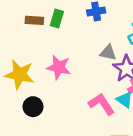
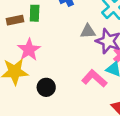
pink star: (59, 67) -> (29, 50), moved, turned -30
black circle: (33, 107) -> (46, 87), moved

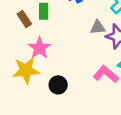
brown rectangle: (15, 20) -> (24, 19), turned 70

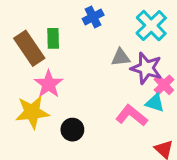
brown rectangle: (24, 19) -> (29, 48), size x1.6

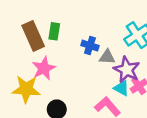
blue cross: (93, 17) -> (90, 46), moved, turned 35
cyan triangle: (155, 103) -> (121, 88), moved

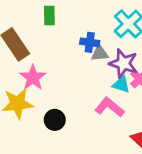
green rectangle: (54, 31) -> (49, 15), moved
blue cross: (90, 46) -> (90, 42), moved

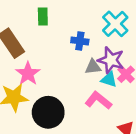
gray triangle: (100, 53) -> (93, 67), moved
black circle: (55, 120) -> (48, 112), size x1.6

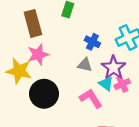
gray triangle: (93, 67) -> (85, 65), moved

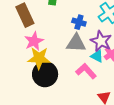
gray triangle: (85, 65) -> (76, 43), size x1.5
yellow star: (19, 71) -> (39, 58), moved

